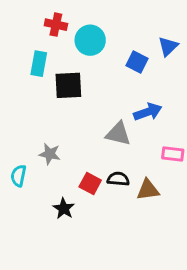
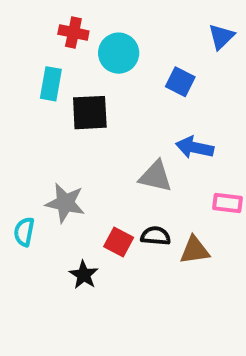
blue triangle: (168, 46) -> (221, 37), moved
blue arrow: (148, 112) -> (195, 148), turned -148
gray star: (50, 154) -> (65, 203), size x1.4

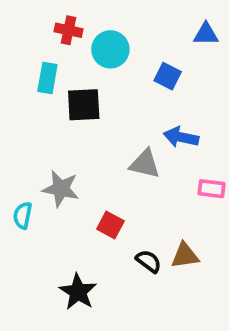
blue triangle: (221, 37) -> (206, 34), turned 44
black semicircle: (156, 236) -> (149, 261), moved, turned 32
brown triangle: (195, 250) -> (185, 256), moved
black star: (84, 275) -> (78, 292), moved, size x1.4

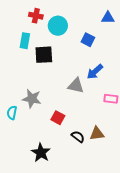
blue arrow: (181, 137) -> (95, 72), turned -54

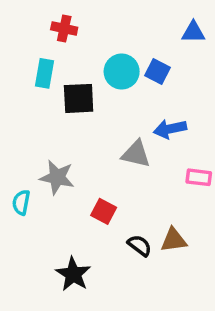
cyan circle: (58, 26) -> (122, 72), moved
blue arrow: (95, 72) -> (170, 129), turned 30

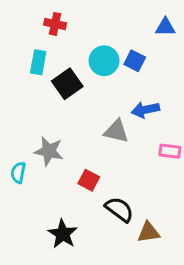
black square: (79, 98) -> (67, 84), turned -32
brown triangle: (174, 240) -> (148, 232), moved
black semicircle: (140, 245) -> (119, 209), size x1.4

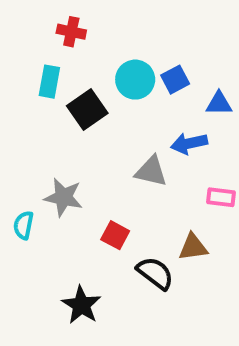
blue triangle: (165, 27) -> (219, 103), moved
blue square: (135, 61) -> (175, 80), turned 35
brown triangle: (148, 232) -> (193, 247), moved

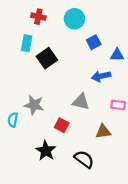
cyan circle: (135, 80) -> (74, 19), moved
gray triangle: (151, 171) -> (81, 102), moved
black semicircle: (155, 273) -> (84, 159), moved
black star: (81, 305) -> (46, 151), moved

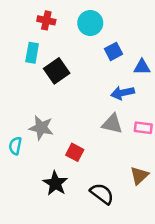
gray triangle: (81, 102) -> (112, 124), moved
brown triangle: (103, 132) -> (139, 176), moved, turned -35

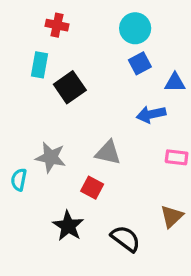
cyan circle: (90, 23) -> (135, 28), moved
gray triangle: (112, 124) -> (108, 153), moved

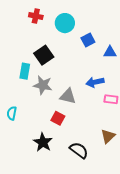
cyan circle: (135, 28) -> (65, 23), moved
cyan rectangle: (40, 65) -> (25, 71), moved
blue arrow: (151, 114) -> (95, 82), moved
gray star: (51, 157) -> (43, 85), moved

